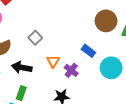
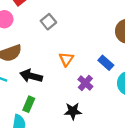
gray square: (35, 38) -> (48, 22), moved
orange triangle: (53, 61) -> (66, 59), moved

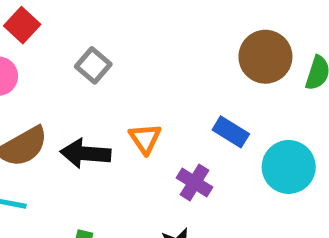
black arrow: (31, 76) -> (86, 153), moved

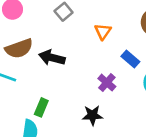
orange triangle: (145, 139) -> (103, 31), moved

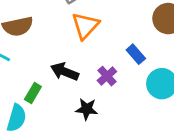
orange triangle: (103, 31) -> (85, 26), moved, size x1.5
black arrow: (52, 58) -> (65, 72), moved

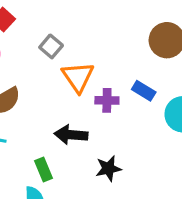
purple cross: (107, 76) -> (107, 100), moved, turned -30
green rectangle: (33, 93) -> (44, 169), turned -36

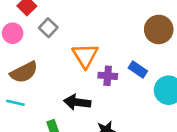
gray square: (51, 46) -> (48, 28), moved

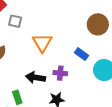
gray square: (48, 28) -> (15, 21), turned -32
purple cross: (108, 76) -> (60, 73), moved

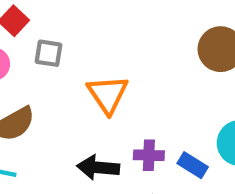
blue rectangle: (82, 54) -> (193, 165), moved

